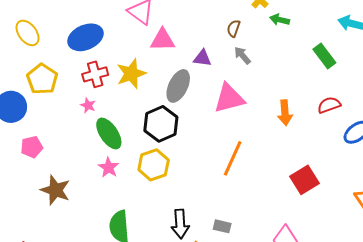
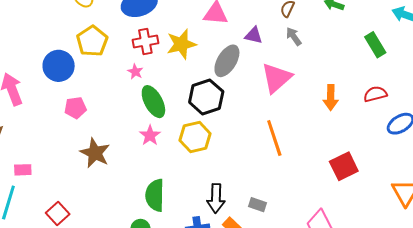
pink triangle: (229, 98) -> (276, 78), turned -32
orange line: (233, 158) -> (274, 138), turned -48

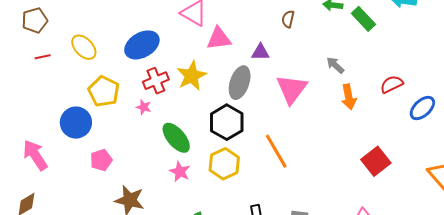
gray arrow: (294, 36) -> (335, 65), moved
green rectangle: (375, 45) -> (363, 19), moved
pink star: (135, 72) -> (144, 107), moved
orange line: (274, 138) -> (276, 151), moved

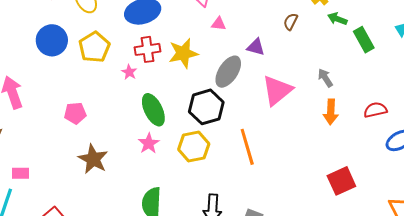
pink triangle: (219, 39) -> (219, 24), size x0.6
blue circle: (76, 123) -> (52, 40), moved

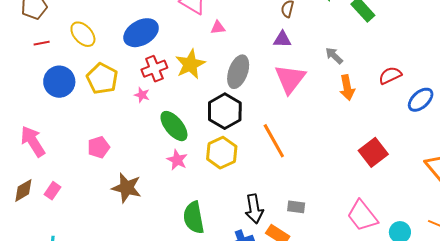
purple triangle: (256, 47) -> (282, 39), moved
pink rectangle: (21, 173) -> (53, 191), moved, turned -42

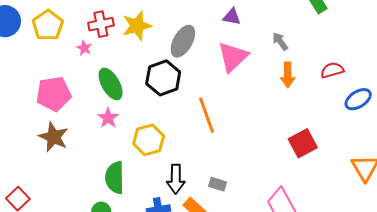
pink pentagon: (99, 147) -> (54, 94), moved, size x1.6
yellow hexagon: (222, 153) -> (149, 140), moved

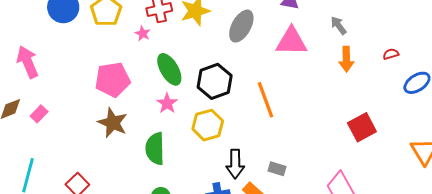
pink triangle: (233, 57) -> (291, 41), turned 44
red semicircle: (332, 70) -> (391, 54), size x0.7
black hexagon: (163, 78) -> (215, 81), moved
green semicircle: (115, 178) -> (155, 149), moved

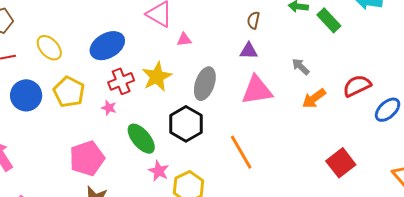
red semicircle: (391, 54) -> (357, 86), size x1.8
orange arrow: (346, 59) -> (314, 98), turned 65
black hexagon: (215, 81) -> (186, 124), moved
pink star: (167, 103) -> (159, 171), moved

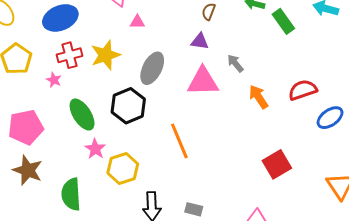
gray arrow: (301, 67) -> (235, 63), moved
orange arrow: (314, 98) -> (259, 97), turned 85

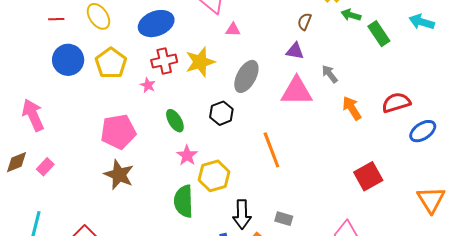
black hexagon: (128, 106) -> (221, 113), size x0.7
green ellipse: (82, 115) -> (175, 121), size x0.7
green semicircle: (71, 194) -> (184, 201), moved

